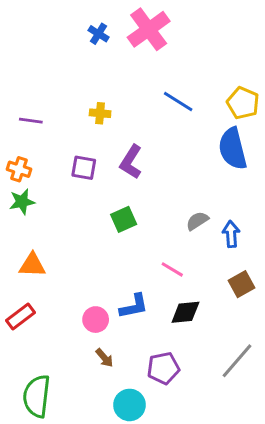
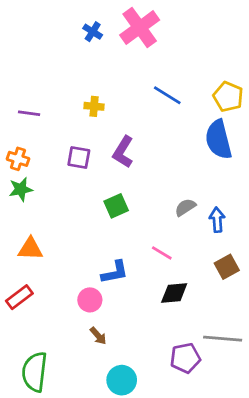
blue L-shape: (134, 306) -> (115, 272), moved
gray line: (237, 361) -> (223, 339), turned 54
purple pentagon: (163, 368) -> (185, 358), moved

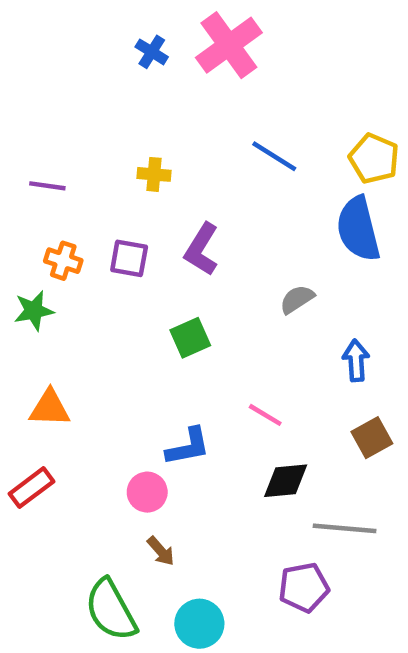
orange cross: (18, 159) -> (63, 261), moved
gray semicircle: (185, 207) -> (297, 299), moved
gray line: (223, 339) -> (345, 528), moved
green semicircle: (35, 372) -> (111, 610), moved, turned -36

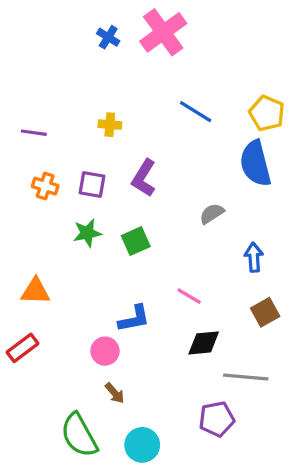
green star: (34, 311) -> (87, 233), moved

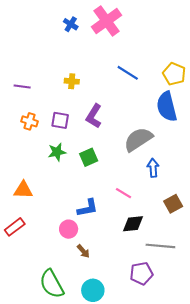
gray semicircle: (212, 214) -> (138, 139), size x1.8
blue arrow: (254, 257) -> (153, 168), moved
brown arrow: (115, 393) -> (83, 251), moved

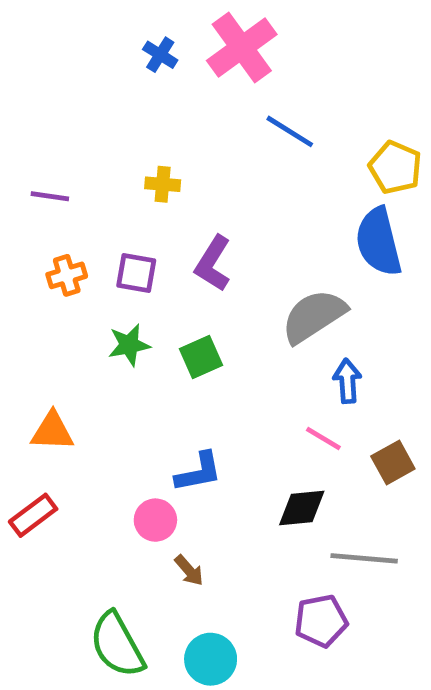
blue line: (128, 73) -> (290, 131), moved
orange cross: (29, 121) -> (67, 275), turned -35
pink line: (123, 193) -> (323, 438), moved

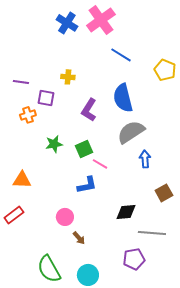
blue cross: (160, 55) -> (67, 23), size x1.5
blue semicircle: (379, 242) -> (123, 98), moved
purple square: (136, 273) -> (46, 98), moved
pink line: (323, 438) -> (100, 164), moved
blue L-shape: (199, 472) -> (87, 185), moved

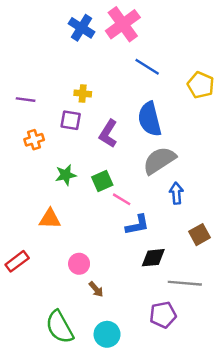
purple square: (46, 98) -> (71, 120), moved
orange triangle: (22, 180) -> (50, 219), moved
blue L-shape: (87, 185) -> (137, 225), moved

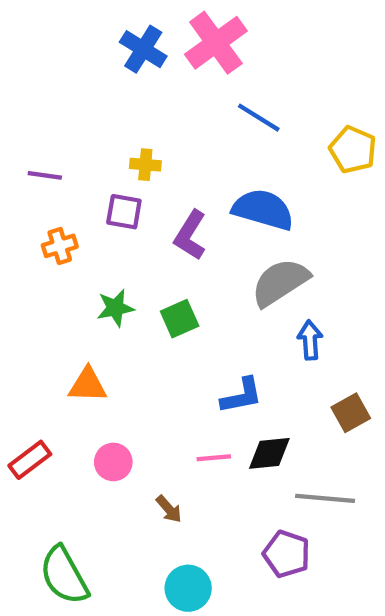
blue semicircle: (150, 119) -> (263, 210), turned 120
pink line: (122, 199) -> (214, 458), moved, turned -36
pink circle: (79, 264) -> (113, 462), moved
purple pentagon: (163, 315) -> (287, 554), turned 30
green semicircle: (60, 327) -> (64, 575), moved

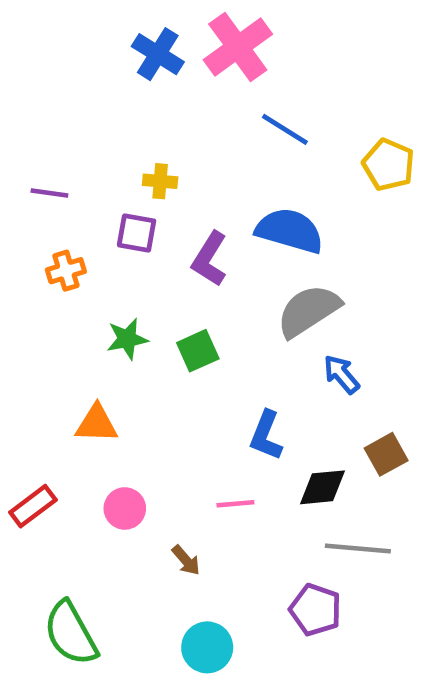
blue arrow: (310, 340) -> (341, 374), turned -36
blue L-shape: (242, 396) -> (266, 435), turned 123
black diamond: (269, 453) -> (323, 487), moved

